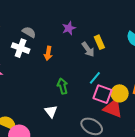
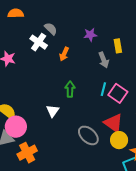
yellow rectangle: (99, 42) -> (118, 46), moved
cyan line: (95, 78) -> (103, 89), turned -40
yellow circle: (120, 93) -> (119, 140), moved
pink square: (103, 94) -> (118, 93), moved

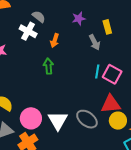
green arrow: (70, 89) -> (48, 66), moved
white triangle: (53, 111) -> (58, 121), moved, size x1.5
red triangle: (113, 123) -> (111, 104), turned -35
pink circle: (16, 127) -> (31, 118), moved

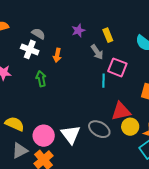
green arrow: (48, 66) -> (41, 79), moved
pink square: (112, 74) -> (117, 67), moved

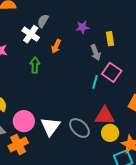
gray semicircle: (38, 34) -> (43, 21), turned -104

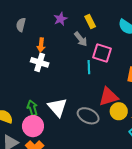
white cross: (31, 34) -> (40, 62), moved
green arrow: (35, 65) -> (32, 108), moved
white triangle: (50, 126) -> (57, 107), moved

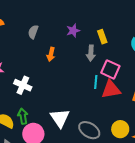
gray arrow: (81, 39) -> (91, 53), turned 35
white cross: (40, 62) -> (23, 85), moved
red triangle: (108, 97) -> (111, 89), moved
green arrow: (32, 108) -> (23, 116), moved

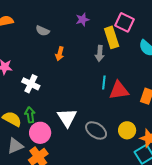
purple star: (73, 31) -> (82, 20), moved
gray semicircle: (33, 32) -> (43, 31), turned -88
yellow rectangle: (102, 37) -> (112, 37), size x1.5
pink square: (110, 69) -> (124, 22), moved

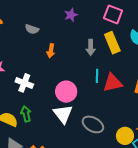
yellow rectangle: (112, 37) -> (112, 43), moved
yellow circle: (127, 130) -> (125, 136), moved
pink circle: (40, 133) -> (66, 92), moved

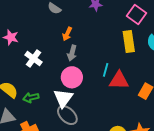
gray arrow: (91, 47) -> (72, 53), moved
green arrow: (26, 114) -> (31, 98), moved, turned -105
gray ellipse: (93, 124) -> (67, 115), moved

